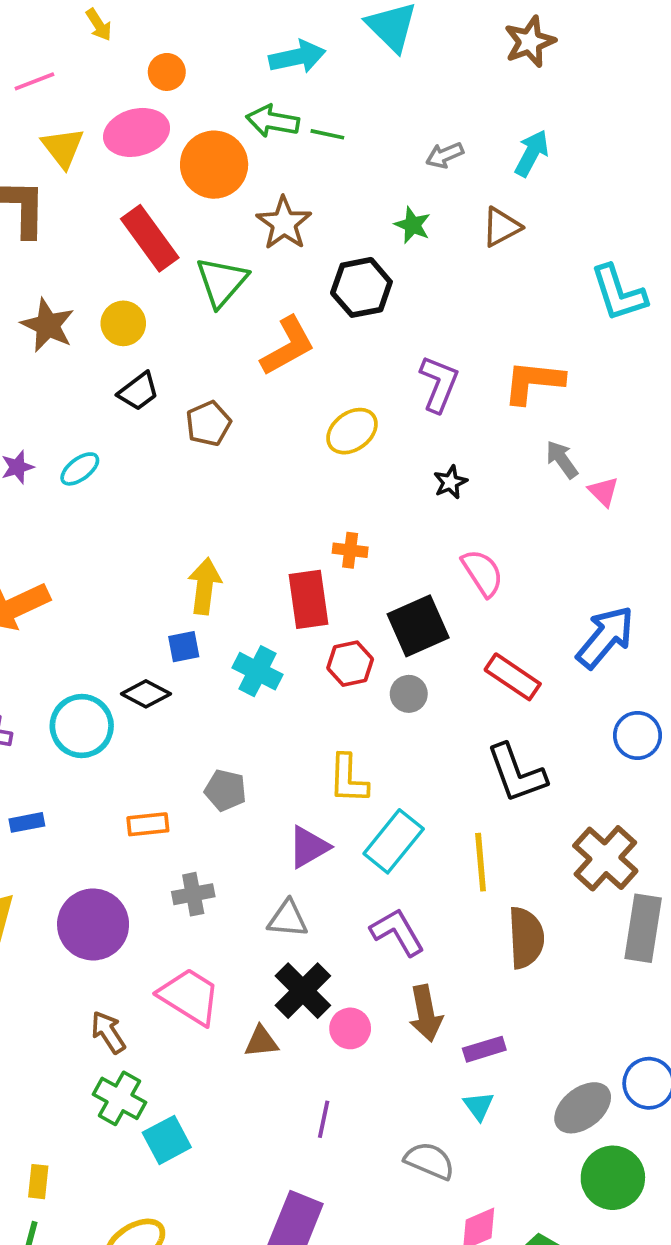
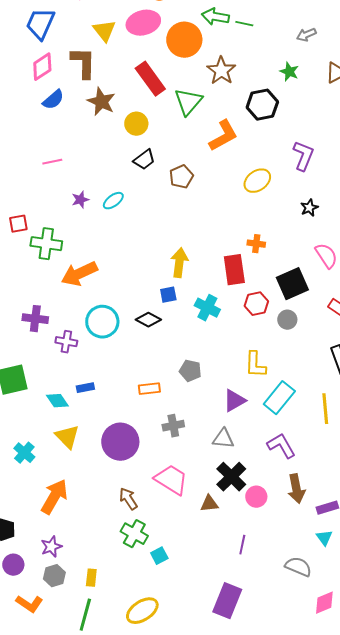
brown star: (48, 325) -> (101, 102), moved
cyan circle: (82, 726) -> (102, 322), moved
cyan square: (167, 1140) -> (159, 556), size x0.7

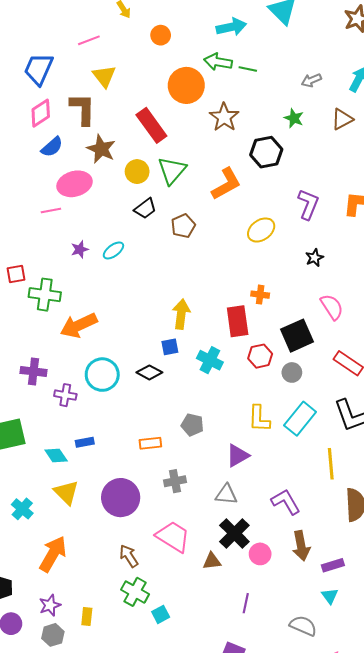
pink ellipse: (143, 23) -> (75, 184), moved
green triangle: (188, 102) -> (172, 171), moved
cyan rectangle: (279, 398) -> (300, 419), moved
yellow rectangle: (91, 578) -> (87, 617), moved

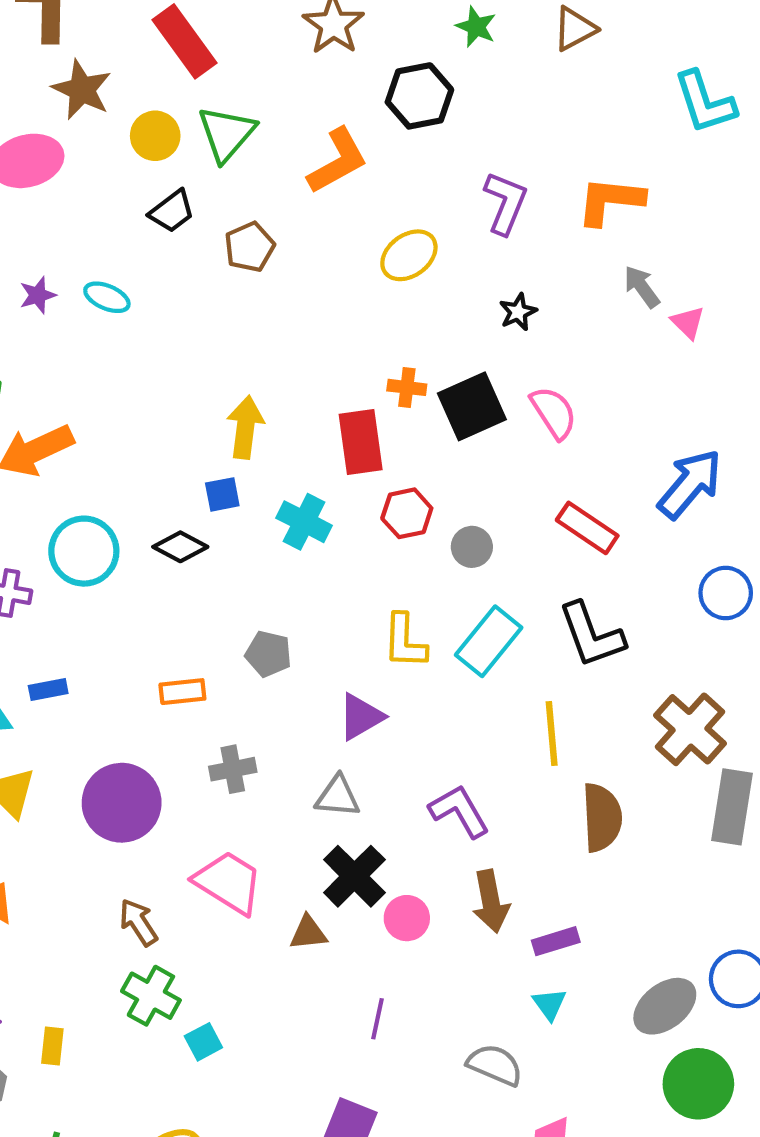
cyan ellipse: (113, 250) -> (107, 297), turned 60
black square: (297, 336) -> (472, 406), moved

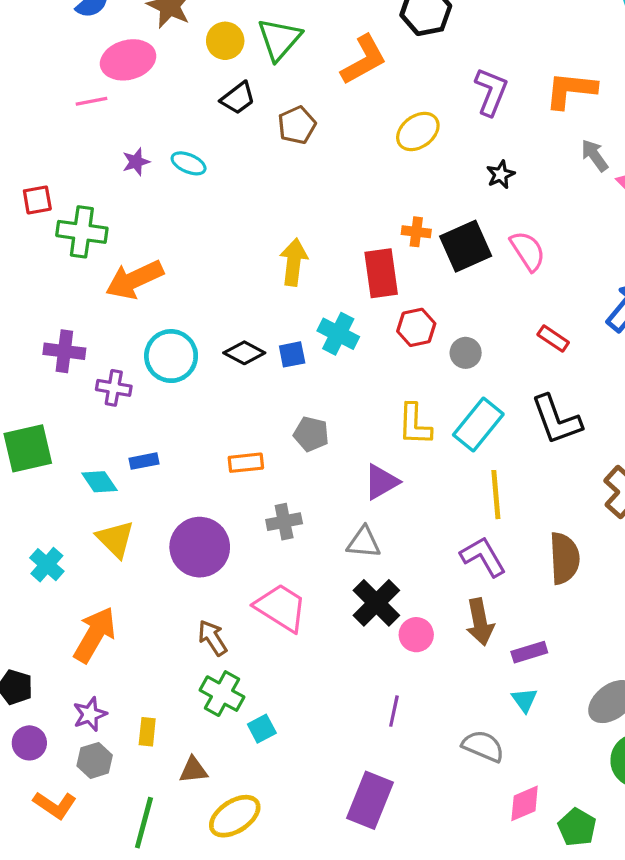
blue square: (222, 494) -> (292, 354), moved
red rectangle: (587, 528) -> (553, 339), size x0.7
yellow line: (552, 734) -> (496, 495), moved
purple L-shape: (459, 811) -> (483, 557), moved
brown triangle: (308, 933) -> (193, 770), moved

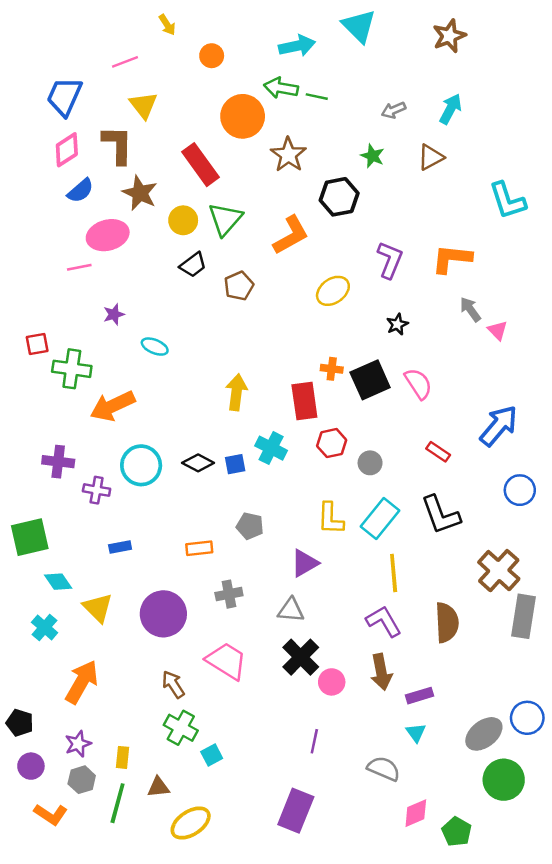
cyan ellipse: (189, 163) -> (155, 347), moved
cyan diamond: (99, 482) -> (58, 582), moved
green line: (144, 823) -> (118, 803), moved

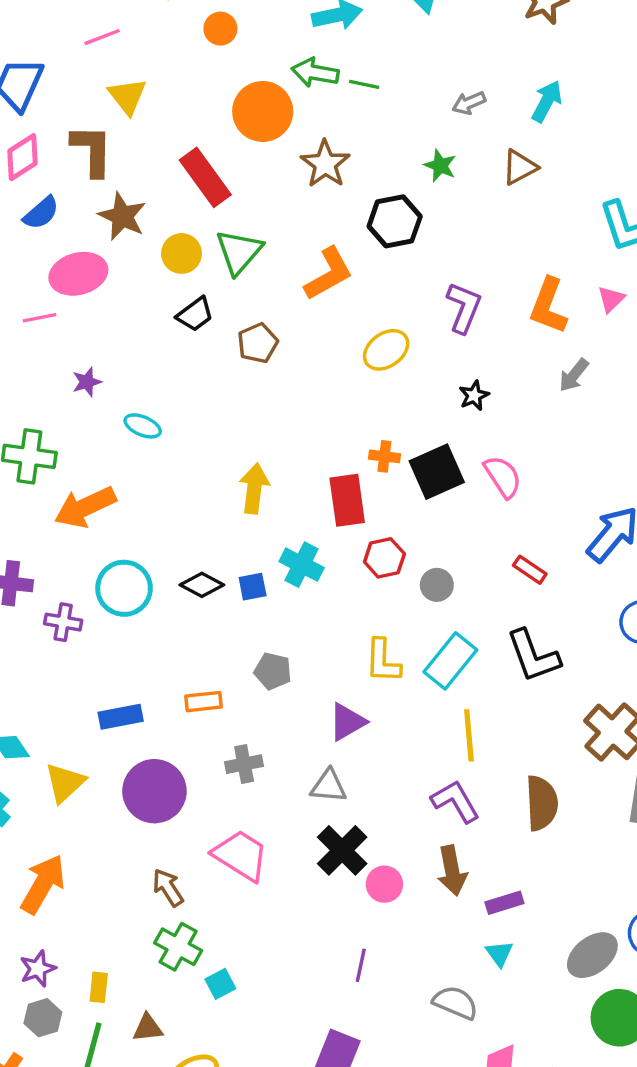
orange L-shape: (452, 259) -> (548, 306), turned -75
gray arrow: (470, 309) -> (574, 375), turned -105
pink triangle: (498, 330) -> (611, 299), moved, turned 30
blue rectangle: (120, 547) -> (121, 717), moved, size x1.4
yellow triangle: (98, 608) -> (65, 783), turned 32

